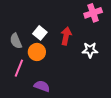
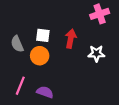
white square: (40, 33) -> (43, 35), turned -32
pink line: (19, 68) -> (20, 86), moved

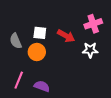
pink cross: (100, 14) -> (93, 24), moved
red arrow: (71, 39) -> (66, 36), turned 108

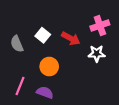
white square: (40, 33) -> (43, 35), turned 32
orange circle: (37, 52) -> (49, 67), moved

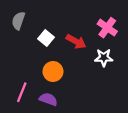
pink cross: (100, 26) -> (107, 28), turned -36
gray semicircle: (17, 44) -> (18, 21), moved, turned 42

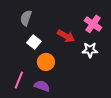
gray semicircle: (18, 21) -> (26, 18), moved
white square: (46, 38) -> (34, 42), moved

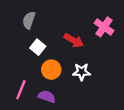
white star: (90, 50) -> (82, 72), moved

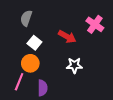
orange circle: (51, 70) -> (30, 63), moved
purple semicircle: (47, 97) -> (43, 88), turned 70

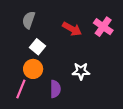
red arrow: (67, 37) -> (72, 29), moved
purple semicircle: (43, 88) -> (55, 89), moved

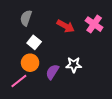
pink line: (21, 89) -> (19, 81), turned 30
purple semicircle: (55, 89) -> (52, 72), moved, turned -147

